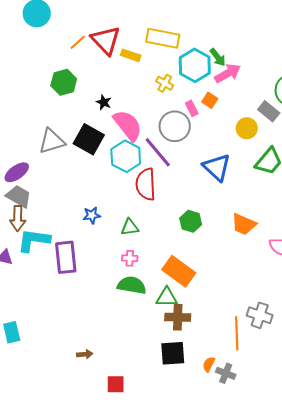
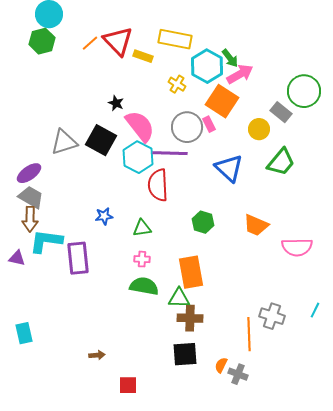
green hexagon: (64, 82) -> (42, 41), moved
orange square: (210, 100) -> (222, 101), size x2.0
pink rectangle: (192, 108) -> (209, 124), moved
purple line: (158, 152) -> (170, 153), turned -48
orange rectangle: (179, 271) -> (191, 272), turned 44

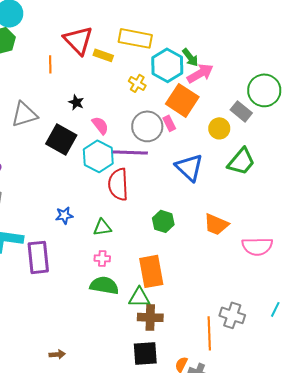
orange line: (90, 43) -> (50, 64), moved, turned -48
pink semicircle: (140, 126) -> (100, 125), size x0.6
gray triangle: (64, 142) -> (24, 114), moved

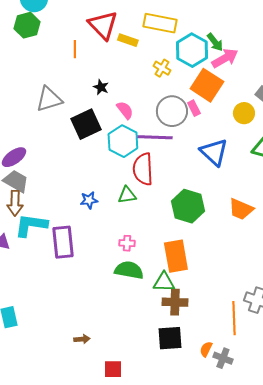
black square: (61, 139) -> (86, 124), turned 36
green hexagon: (163, 221) -> (188, 206), size x1.5
green triangle: (102, 227) -> (127, 195), moved

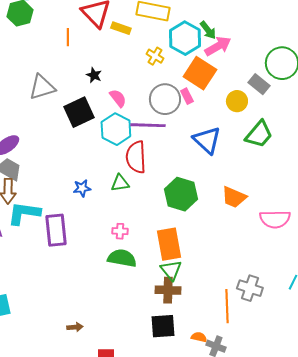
green triangle: (164, 282) -> (171, 270), moved, turned 50
orange semicircle: (206, 349) -> (199, 337), turned 77

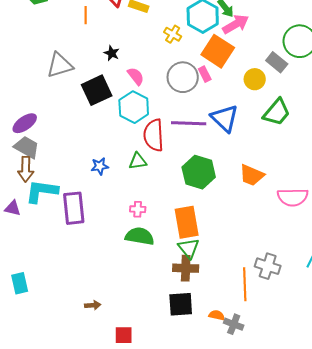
purple line: (148, 125) -> (189, 123), moved

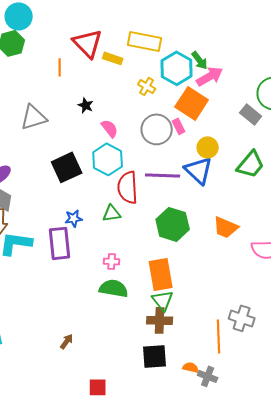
yellow circle: (255, 79) -> (208, 147), moved
black square: (97, 90) -> (67, 167), moved
purple rectangle: (74, 208) -> (60, 243), moved
brown arrow: (93, 305) -> (67, 341), moved, turned -49

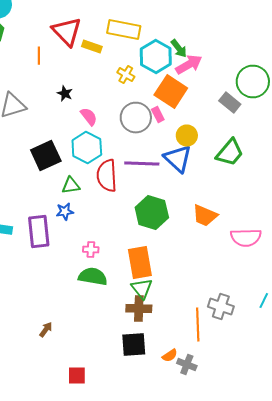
green triangle: (112, 213) -> (71, 186), moved
blue star: (74, 218) -> (65, 212), moved
orange semicircle: (191, 367) -> (170, 356), turned 133

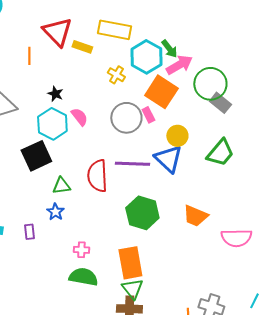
green circle: (253, 82) -> (210, 84), moved
cyan hexagon: (87, 148) -> (52, 124), moved
blue star: (65, 212) -> (55, 212), turned -30
purple rectangle: (39, 232) -> (29, 232), size x0.5

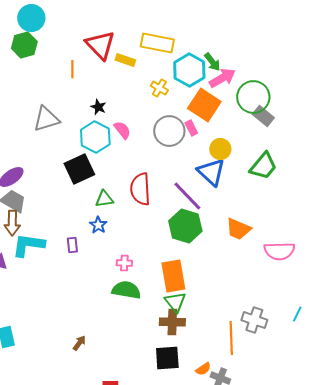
purple line: (132, 164) -> (187, 196), moved, turned 44

